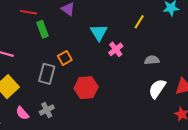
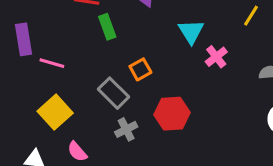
gray rectangle: (47, 74) -> (114, 93), turned -60
gray cross: (47, 110) -> (126, 129), moved

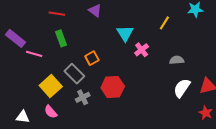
green rectangle: (107, 27) -> (61, 38), moved
purple rectangle: (23, 39) -> (16, 38), turned -42
yellow square: (55, 112) -> (51, 86), moved

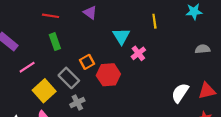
yellow line: (164, 23) -> (154, 21), moved, turned -40
pink line: (34, 54) -> (27, 67), moved, turned -49
gray semicircle: (177, 60) -> (203, 49), moved
red hexagon: (113, 87) -> (108, 75), moved

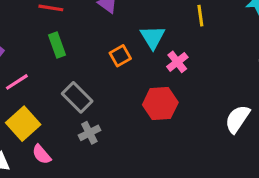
orange square: (87, 62) -> (120, 56), moved
red hexagon: (108, 75) -> (160, 104), moved
yellow square: (44, 91) -> (23, 124), moved

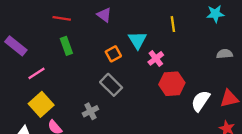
gray rectangle: (77, 97) -> (111, 85), moved
red hexagon: (160, 104) -> (172, 84), moved

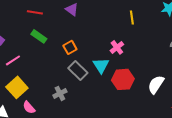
cyan triangle: (137, 40) -> (101, 65), moved
green rectangle: (66, 46) -> (39, 36), turned -35
orange square: (113, 54) -> (70, 47), moved
red hexagon: (172, 84) -> (123, 79), moved

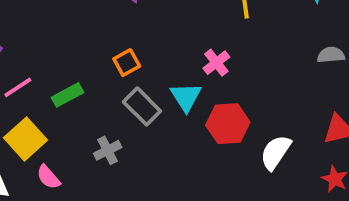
green rectangle: (39, 36) -> (67, 95), moved, turned -63
white semicircle: (156, 84) -> (276, 152), moved

